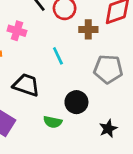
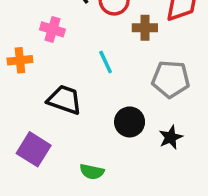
green semicircle: (53, 122) -> (92, 172), moved
black star: (108, 129) -> (171, 137), moved

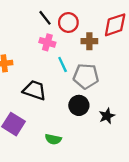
pink cross: (52, 29) -> (47, 42), moved
gray pentagon: (171, 79) -> (86, 76), moved

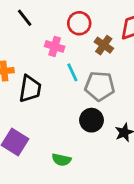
black line: (45, 18) -> (25, 18), moved
brown cross: (89, 41) -> (104, 45), turned 35
black trapezoid: (35, 90) -> (30, 89), moved, turned 80

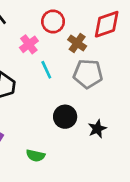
pink cross: (55, 46) -> (29, 44), turned 36
gray pentagon: (100, 86) -> (88, 74), moved

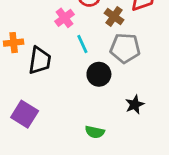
black circle: (65, 117) -> (99, 74), moved
green semicircle: (36, 156) -> (95, 132), moved

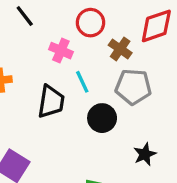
pink cross: (64, 18) -> (61, 51), turned -30
black trapezoid: (40, 60) -> (51, 102), moved

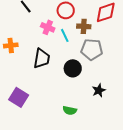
brown cross: (120, 49) -> (84, 26), turned -32
cyan line: (82, 82) -> (65, 35), moved

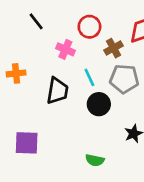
brown cross: (84, 26) -> (113, 48), turned -32
cyan line: (65, 35) -> (89, 77), moved
purple square: (19, 97) -> (27, 143), turned -30

